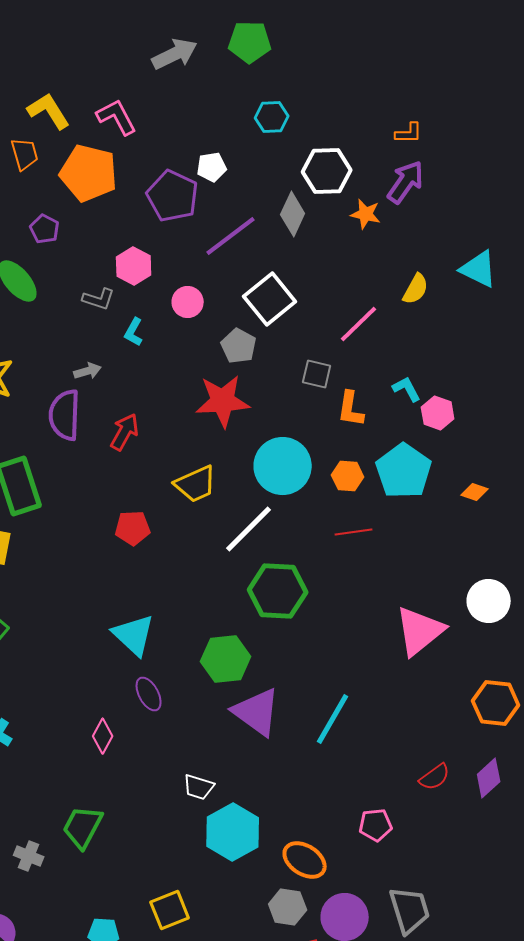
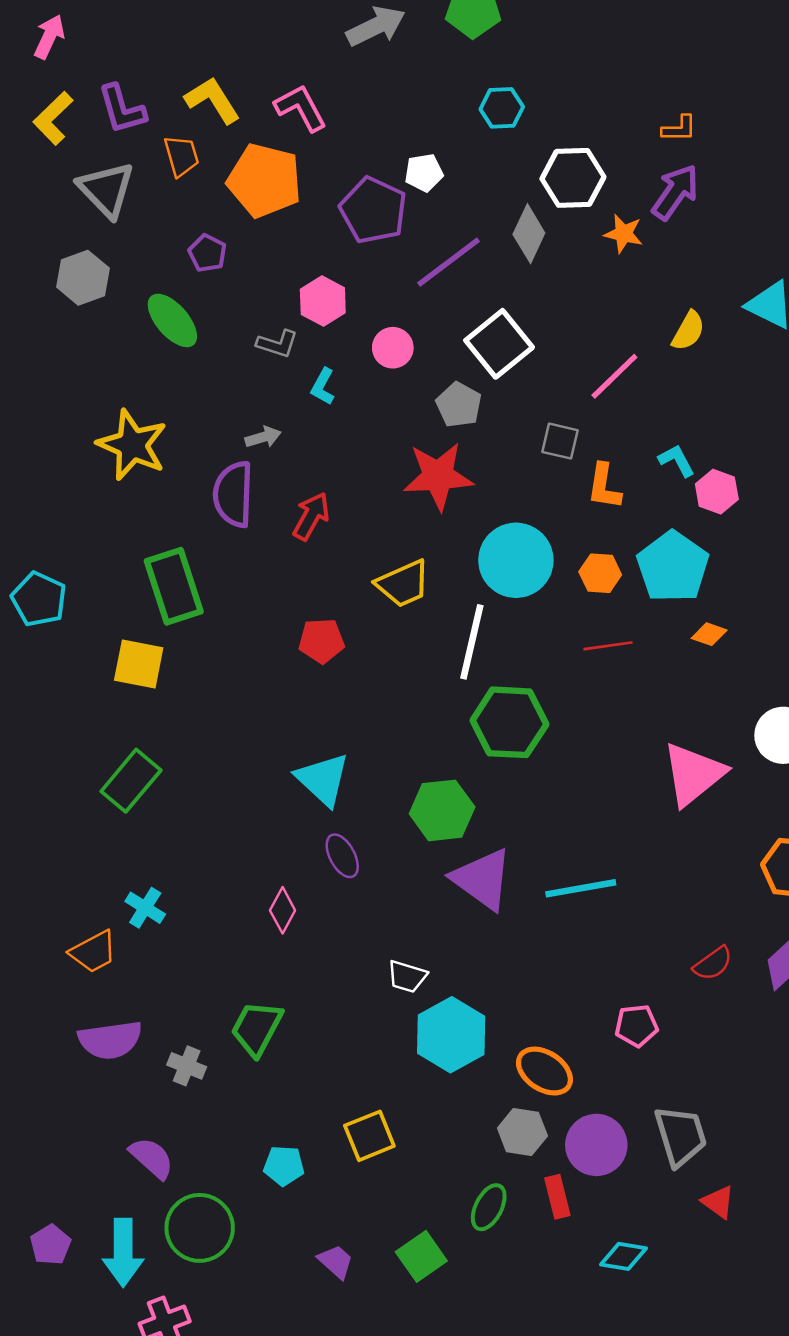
orange diamond: (475, 492) -> (709, 634), moved
white line: (249, 529) -> (472, 642), turned -32
cyan line: (333, 719) -> (581, 888), turned 50

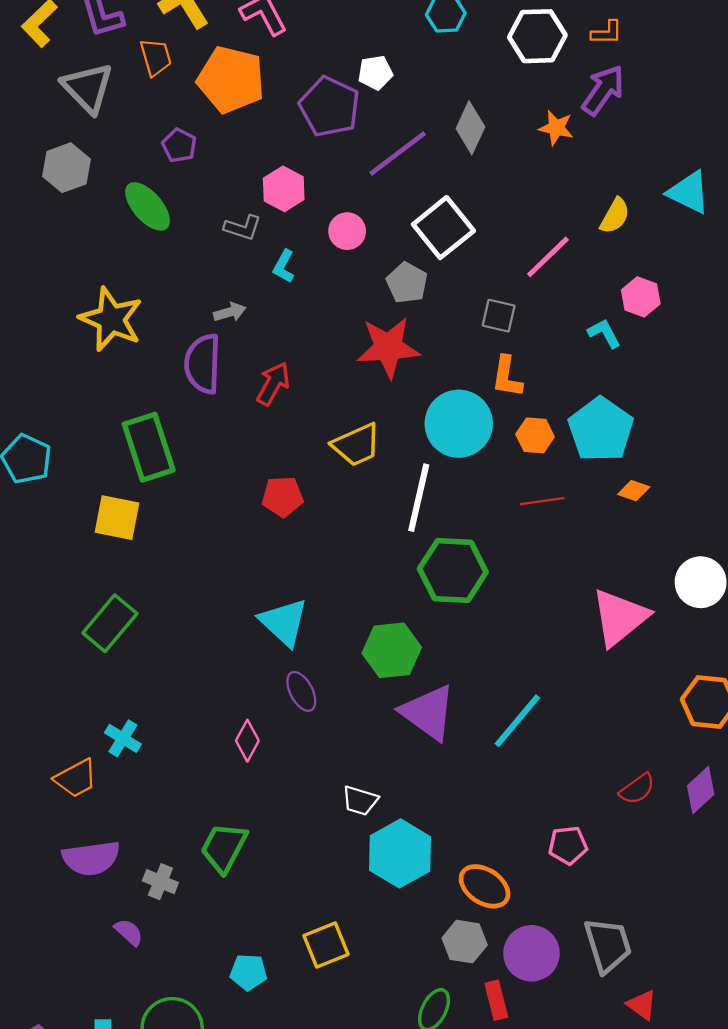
white hexagon: (573, 178) -> (537, 36), moved
orange L-shape: (604, 486) -> (507, 377), moved
pink hexagon: (717, 492) -> (641, 297), moved
cyan line: (581, 888) -> (517, 721), turned -40
purple semicircle: (152, 1158) -> (129, 932), moved, size x0.7

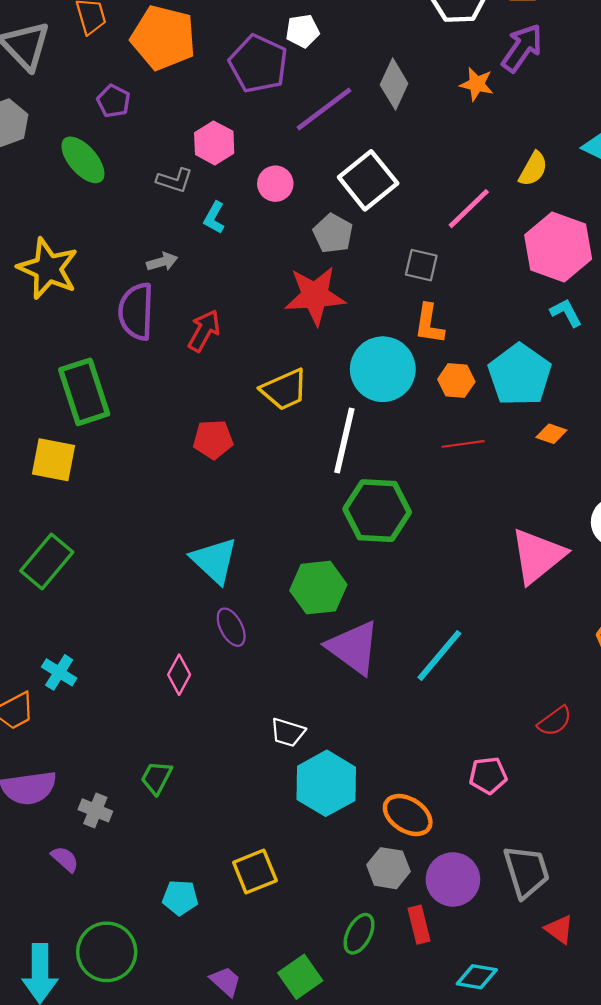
pink hexagon: (641, 297) -> (558, 247), size x1.8
cyan L-shape: (604, 333) -> (566, 313), moved
green trapezoid: (224, 848) -> (156, 778), size x0.7

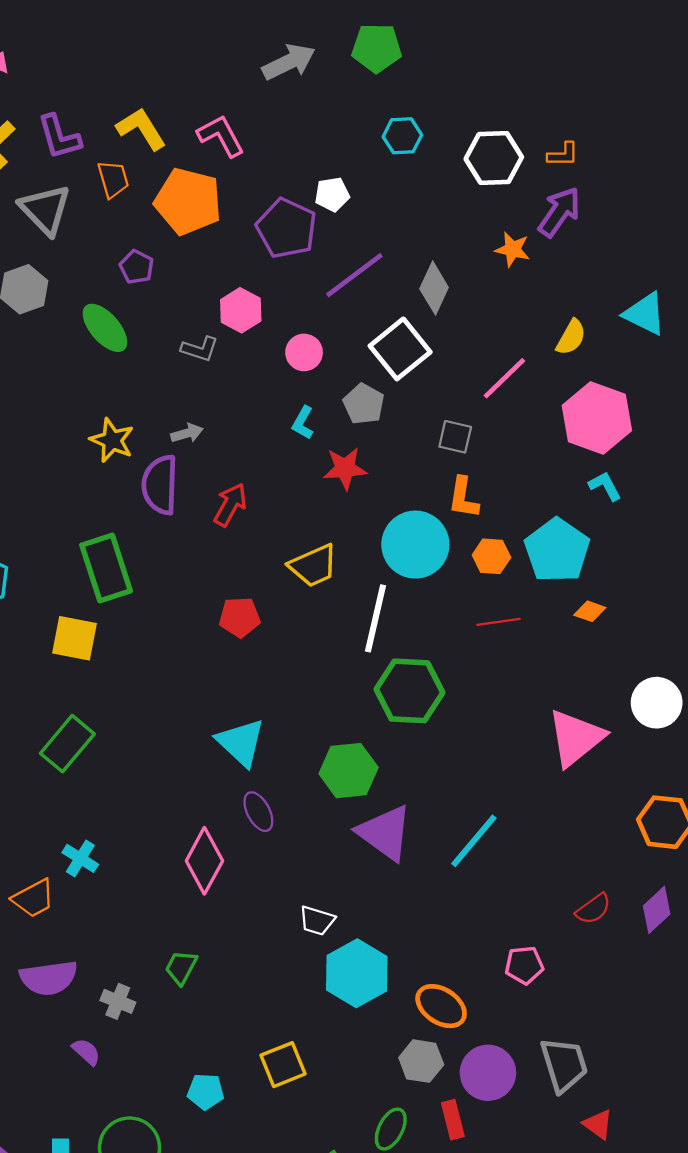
gray diamond: (394, 84) -> (434, 288), moved
cyan L-shape: (214, 218) -> (303, 423), moved
yellow star: (48, 269) -> (112, 440), moved, size x0.7
red star: (315, 296) -> (345, 468), size x0.7
pink diamond: (179, 675) -> (204, 861), size x1.6

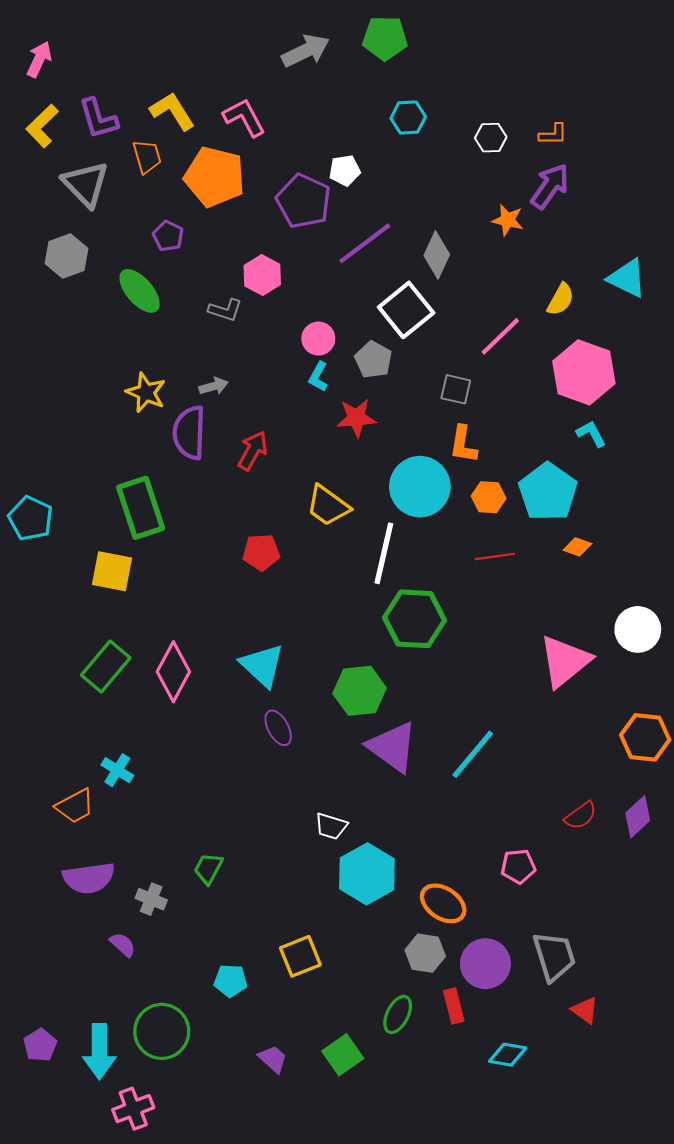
white hexagon: (494, 158) -> (491, 138), size x0.6
pink circle: (304, 352) -> (318, 339), moved
yellow trapezoid: (313, 566) -> (328, 506), turned 60
pink diamond: (204, 861) -> (173, 672), moved

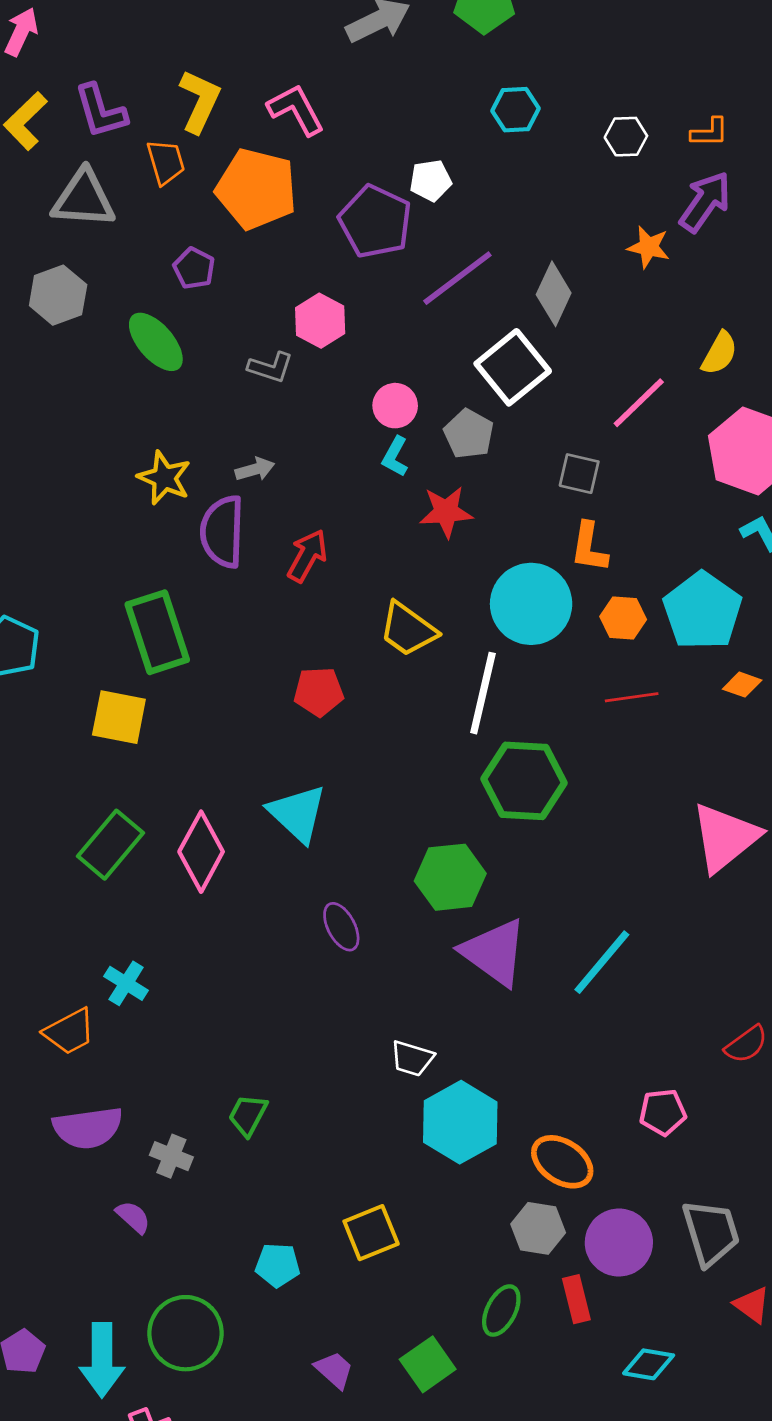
yellow L-shape: (172, 111) -> (200, 101), turned 57
gray triangle: (86, 184) -> (84, 199), turned -42
cyan triangle: (262, 665) -> (297, 813), moved

